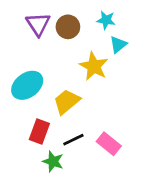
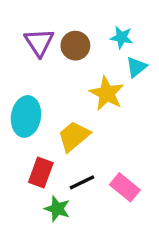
cyan ellipse: (27, 85) -> (26, 116), turned -44

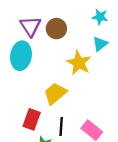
cyan star: (122, 37) -> (100, 17), moved
cyan ellipse: (26, 116) -> (21, 56), moved
black line: (82, 182) -> (61, 127), turned -60

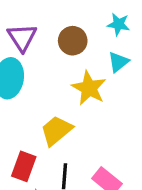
brown circle: (56, 29) -> (73, 41), moved

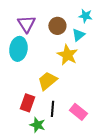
cyan triangle: (118, 62) -> (78, 35), moved

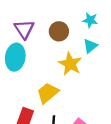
cyan triangle: (78, 35) -> (90, 46), moved

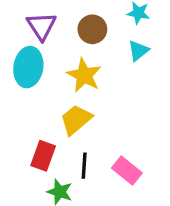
yellow star: (70, 64) -> (84, 75), moved

